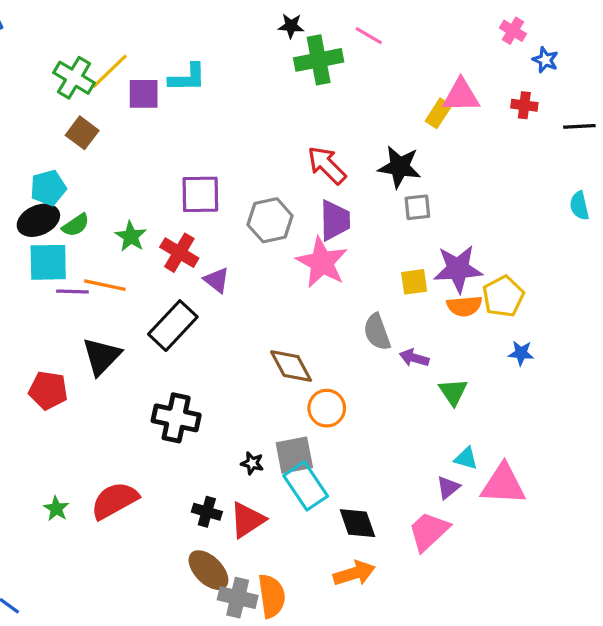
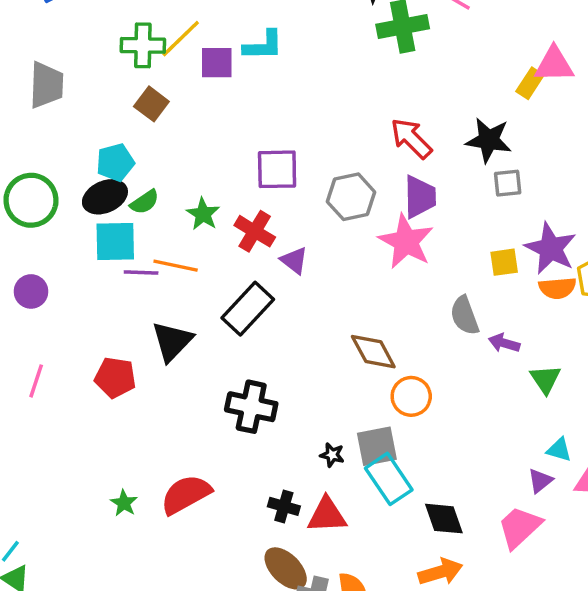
green cross: (74, 78) -> (143, 45), turned -30
purple star: (458, 269) -> (551, 248), turned 30
red triangle: (247, 520) -> (327, 515), turned 30

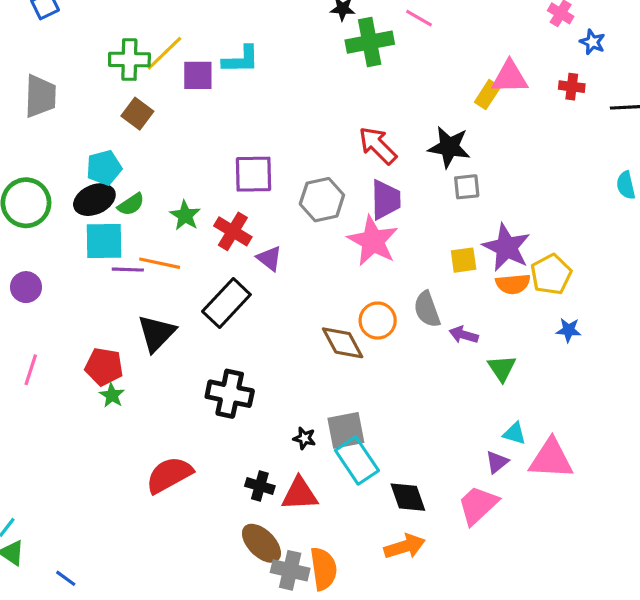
orange circle: (411, 396) -> (378, 321), moved
green star: (124, 503) -> (112, 395), moved

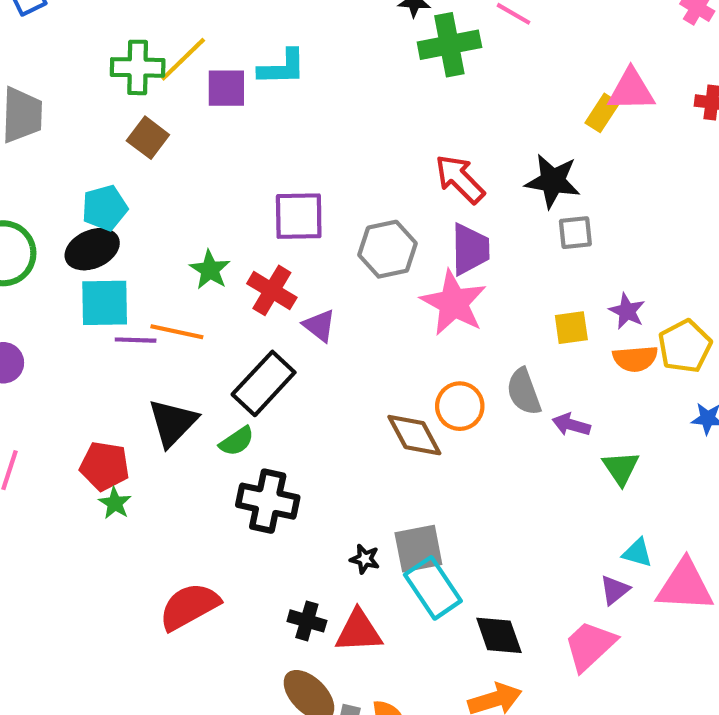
green semicircle: (131, 204) -> (237, 441), moved
purple star: (507, 247) -> (627, 311), size x0.6

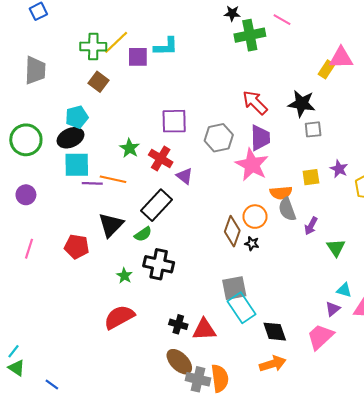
orange semicircle: (635, 359) -> (281, 193), moved
purple arrow: (571, 425) -> (311, 226), turned -78
brown diamond: (414, 435) -> (232, 231), turned 48
green star: (115, 503) -> (124, 276), moved
black star: (365, 559) -> (252, 243), moved

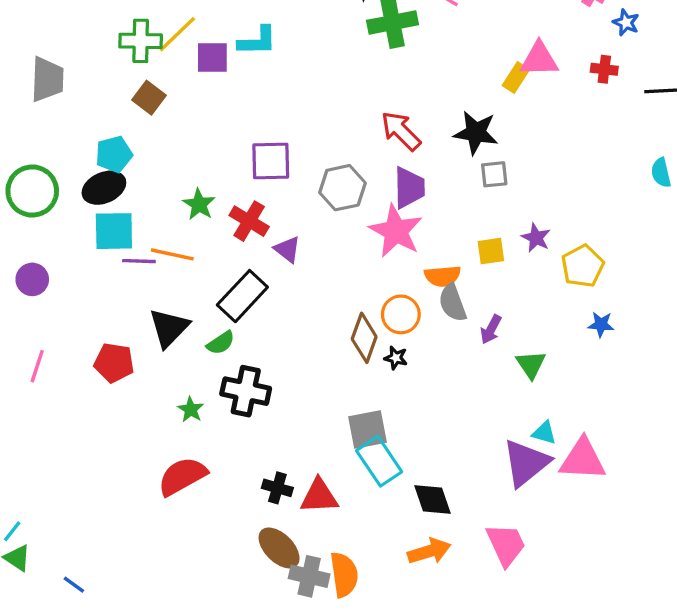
purple triangle: (333, 309) -> (526, 463), size x2.0
pink trapezoid: (320, 337) -> (506, 545), moved, turned 108

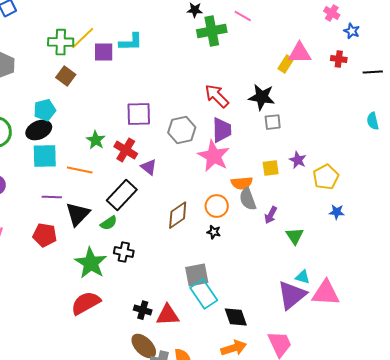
purple line: (139, 261) -> (52, 197), moved
brown diamond: (364, 338) -> (178, 215), moved, turned 36
black cross: (246, 391) -> (124, 252), size x0.7
green star: (191, 409) -> (91, 263), size x2.0

